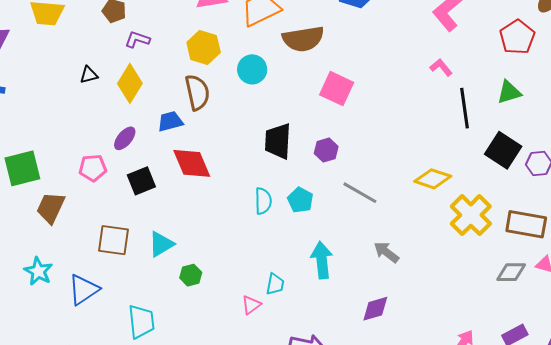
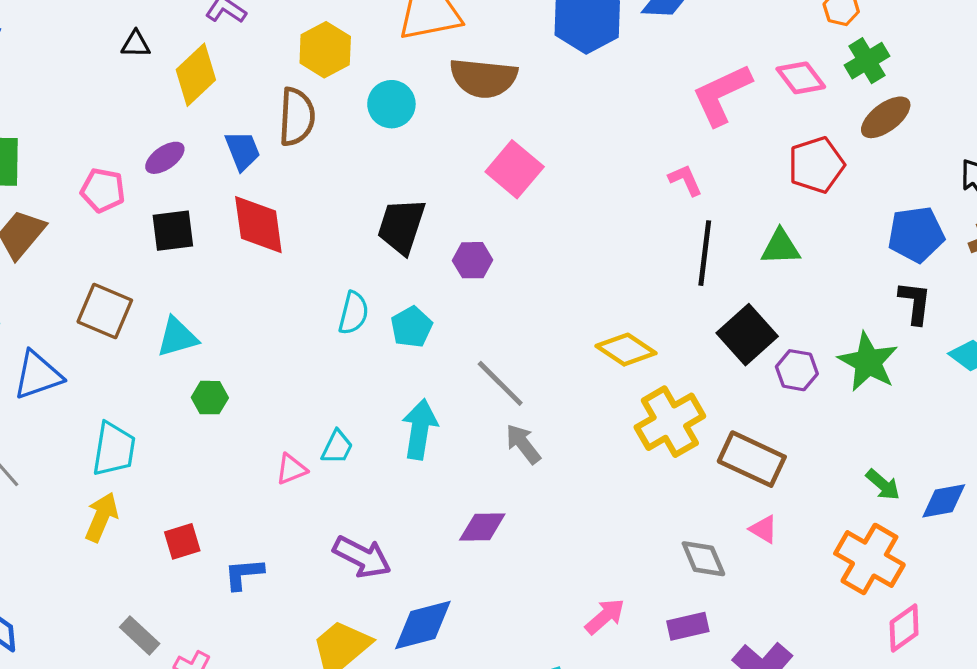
blue trapezoid: (170, 121) -> (243, 151), turned 68
gray line: (360, 193) -> (500, 383), moved
gray diamond: (511, 272) -> (703, 559), moved, turned 52

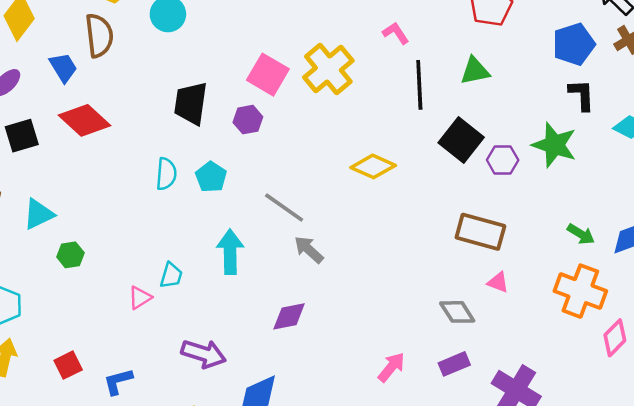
pink square: (515, 169) -> (268, 75), moved
red diamond: (258, 225) -> (85, 120), turned -30
yellow cross: (670, 422) -> (328, 69), moved

